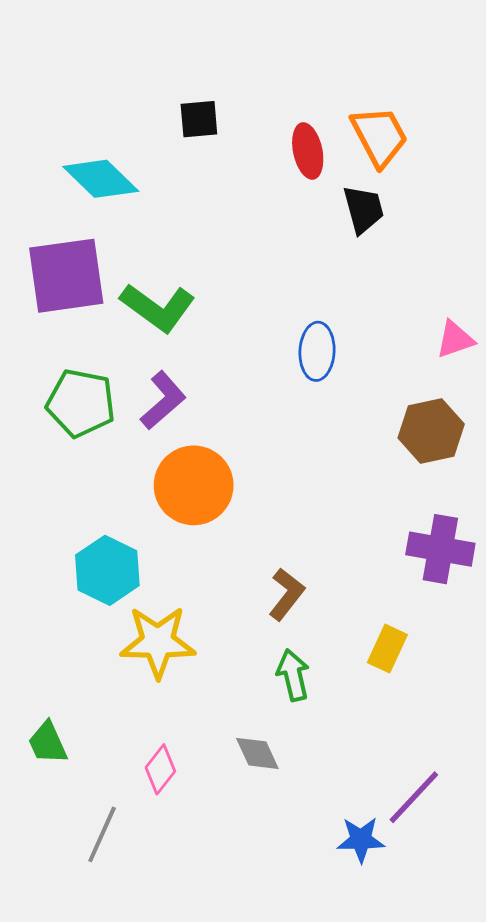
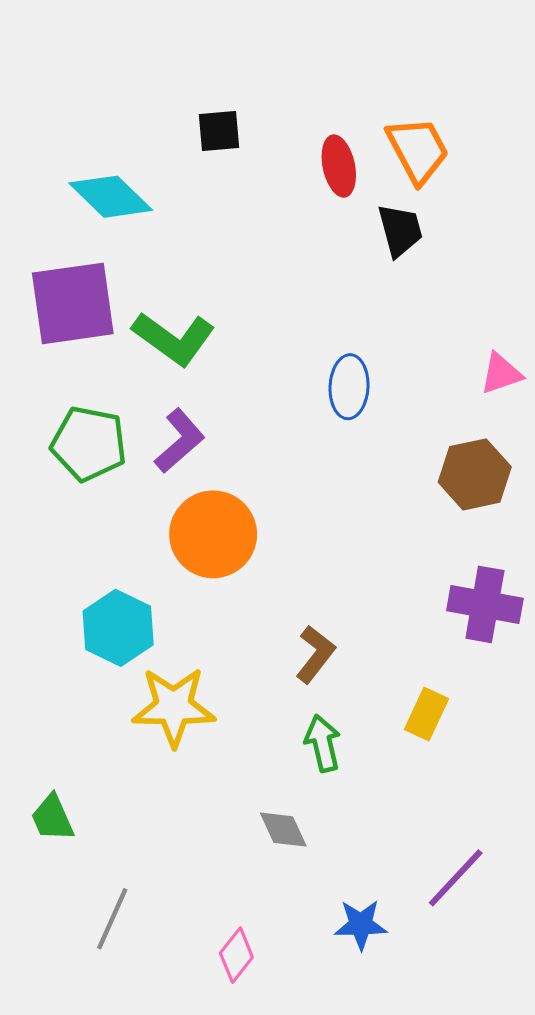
pink diamond: (160, 769) -> (236, 955), moved
blue star: (361, 840) -> (361, 925), moved

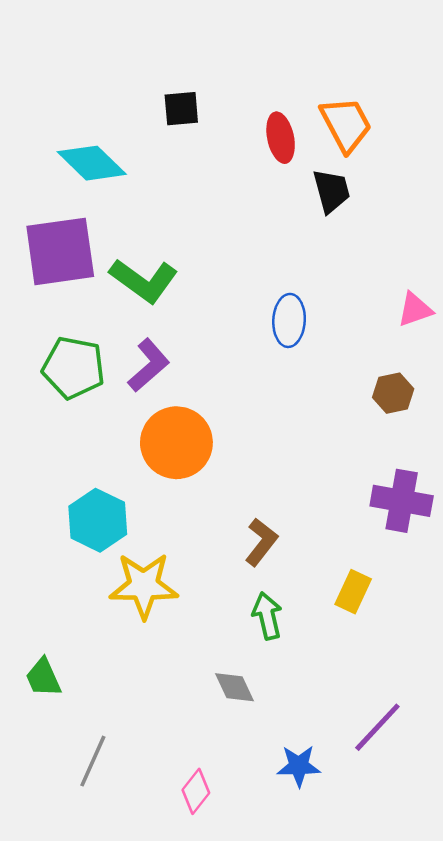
brown hexagon: (475, 474) -> (393, 393), size x0.7

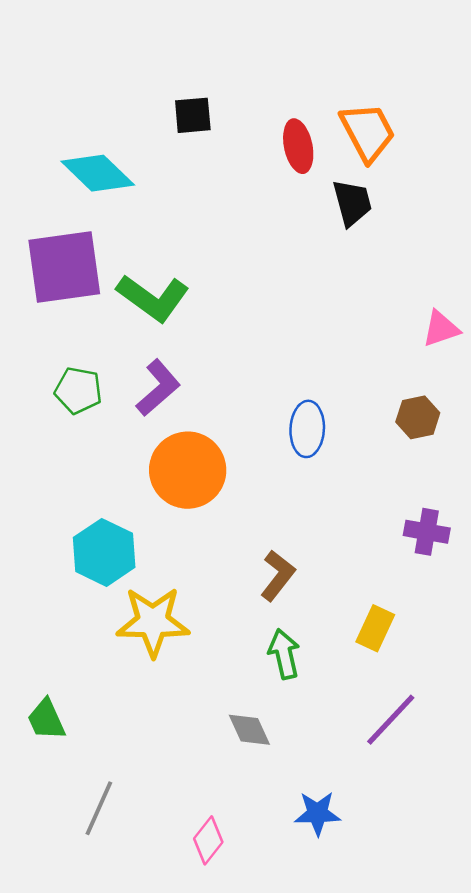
blue ellipse: (289, 320) -> (307, 429), moved
green pentagon: (74, 368) -> (78, 390), size x0.7
purple cross: (402, 501) -> (427, 532), size x0.7
purple line: (377, 727) -> (391, 720), moved

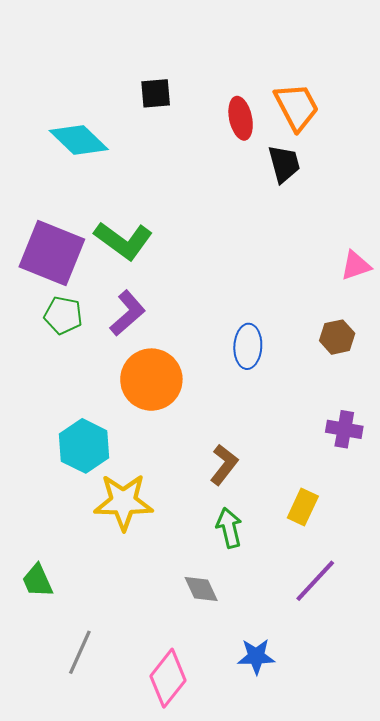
purple square: (64, 267) -> (52, 253), moved, turned 30
pink diamond: (208, 840) -> (168, 678), size x1.5

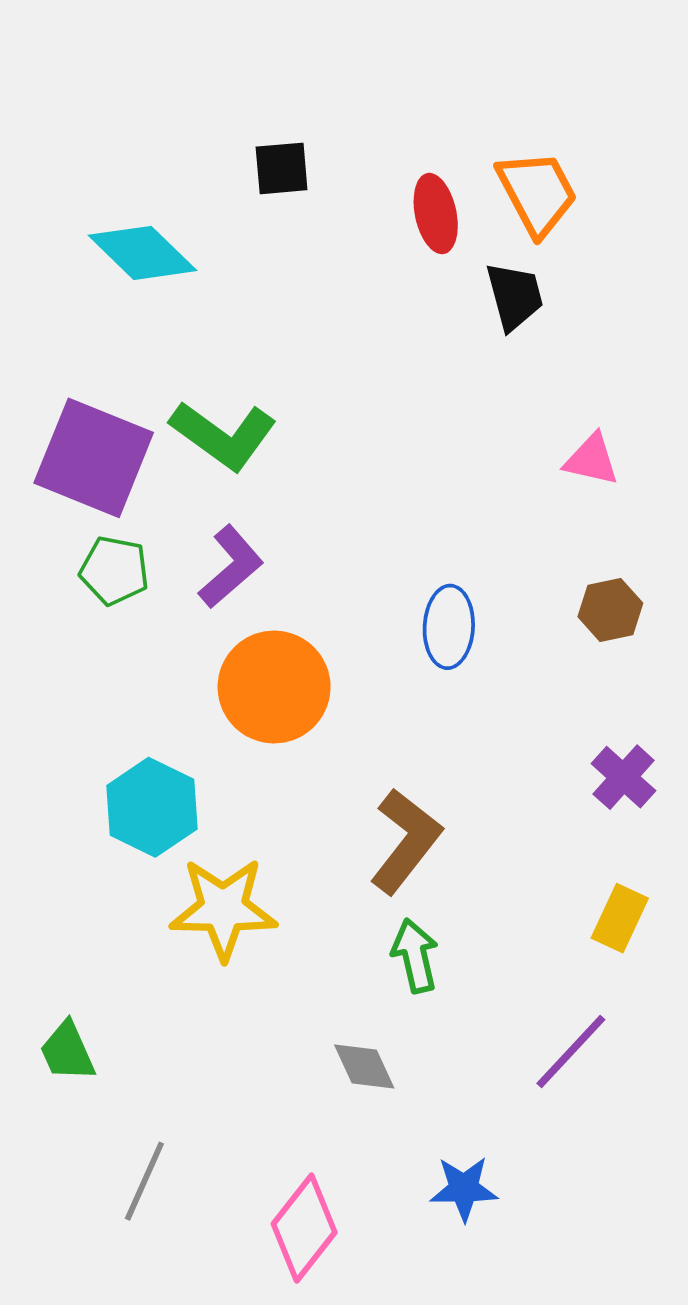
pink triangle: (356, 265) -> (592, 460), moved, turned 32
purple cross: (344, 429) -> (624, 777), turned 32
brown L-shape: (224, 465) -> (406, 841), size x1.4
yellow rectangle: (303, 507) -> (620, 918), moved

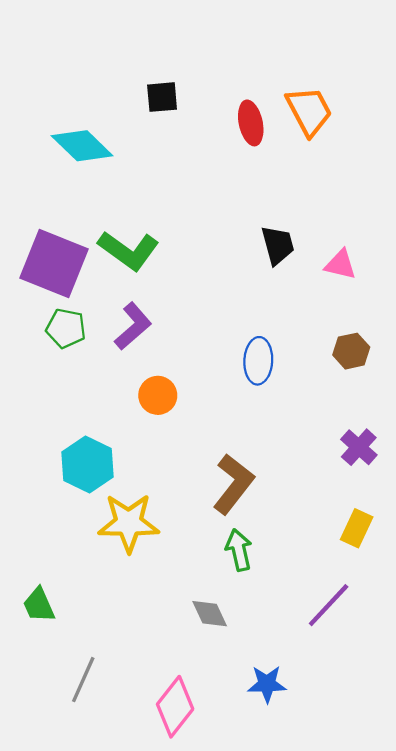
black trapezoid: (515, 296) -> (278, 245), moved
orange circle: (274, 687) -> (158, 395), size x0.6

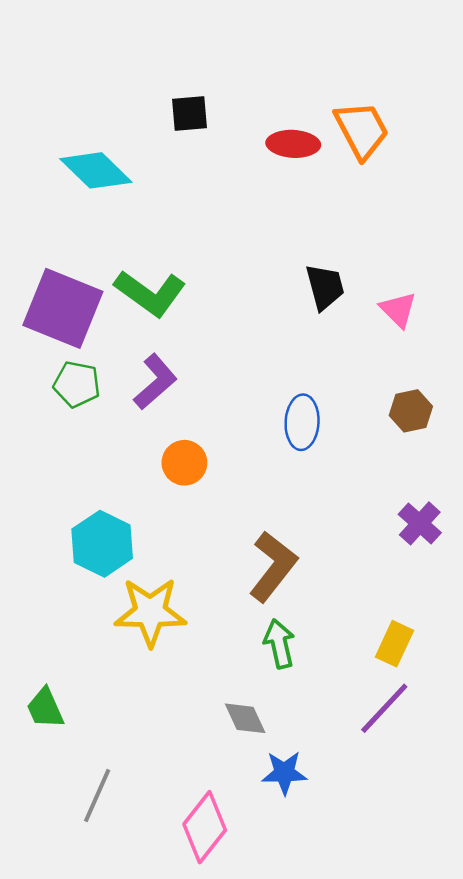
red ellipse: (251, 123) -> (293, 144), turned -75
pink triangle: (340, 265) -> (398, 310), turned 32
yellow rectangle: (357, 528) -> (394, 644), moved
blue star: (267, 684) -> (284, 773), moved

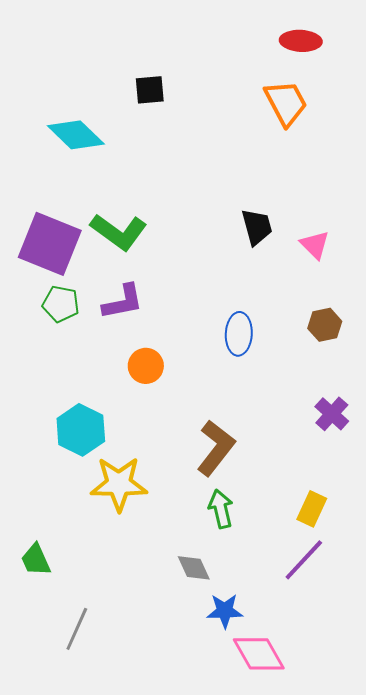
red ellipse: (293, 144) -> (301, 41), moved
purple L-shape: (155, 382) -> (123, 302), turned 30
pink diamond: (205, 827) -> (259, 654), moved, turned -68

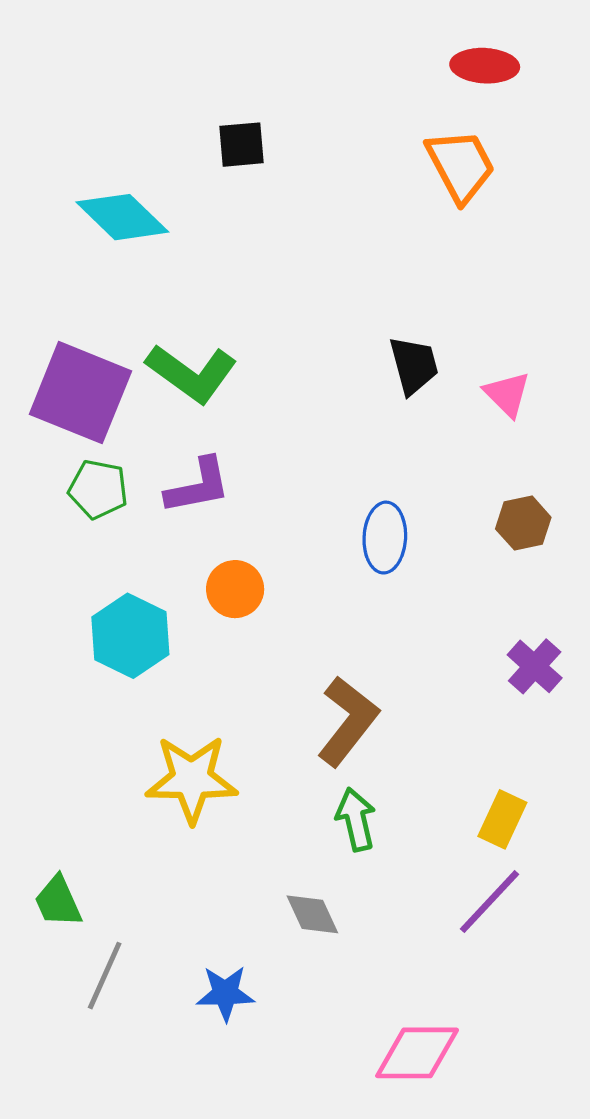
cyan hexagon: (81, 430) -> (130, 636), moved
blue star: (225, 611) -> (225, 993), moved
gray line: (77, 629) -> (105, 976), moved
pink diamond: (259, 654) -> (417, 1053), turned -60

